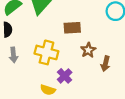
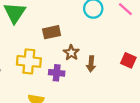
purple cross: (65, 76) -> (57, 73), moved, turned -32

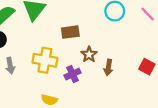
purple cross: (57, 73) -> (72, 74), turned -35

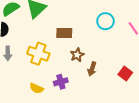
purple cross: (72, 74) -> (61, 82), moved

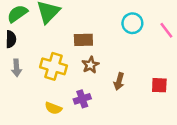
brown star: (77, 55) -> (90, 65), moved
red square: (125, 74) -> (159, 85), turned -32

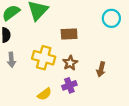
brown star: (90, 65) -> (70, 63), moved
yellow semicircle: (53, 108) -> (45, 94), turned -56

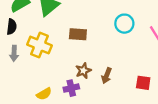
yellow cross: (44, 58) -> (39, 45), moved
brown star: (70, 63) -> (83, 71), moved

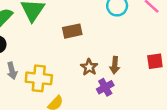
yellow cross: (39, 45) -> (39, 78), moved
purple cross: (71, 88) -> (105, 87), moved

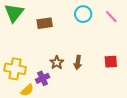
brown rectangle: (72, 31) -> (45, 23), moved
purple cross: (105, 87) -> (43, 78), moved

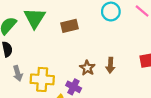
purple cross: (43, 78) -> (74, 87), turned -32

